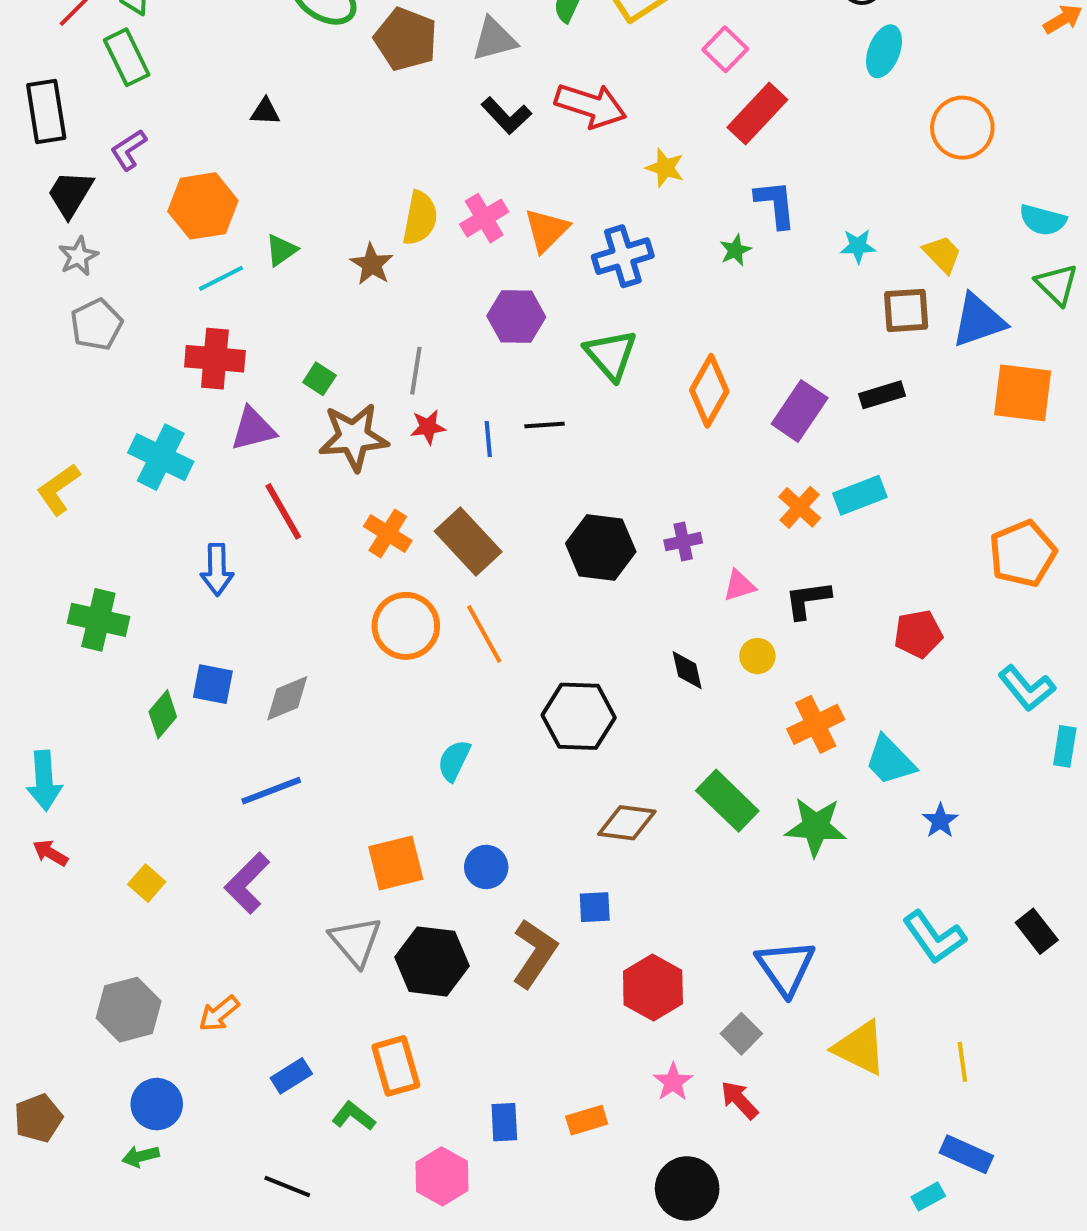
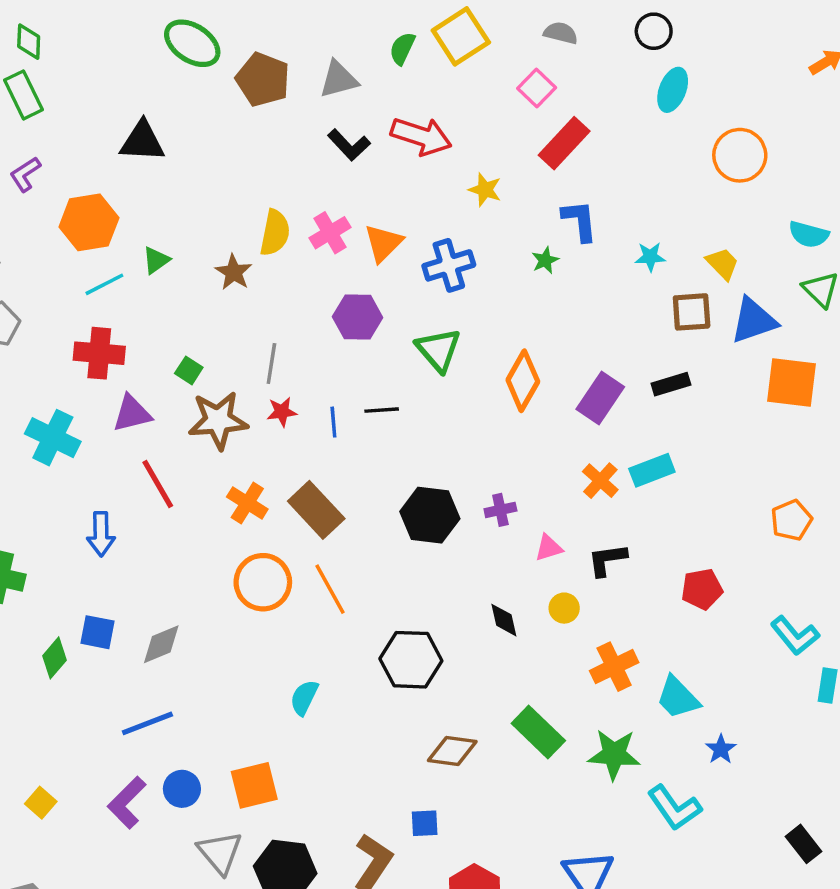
black triangle: (265, 112) -> (142, 141), size x1.8
orange pentagon: (1023, 554) -> (791, 520), size x0.7
blue circle: (486, 867) -> (182, 789), moved
cyan L-shape: (934, 937) -> (674, 808), moved

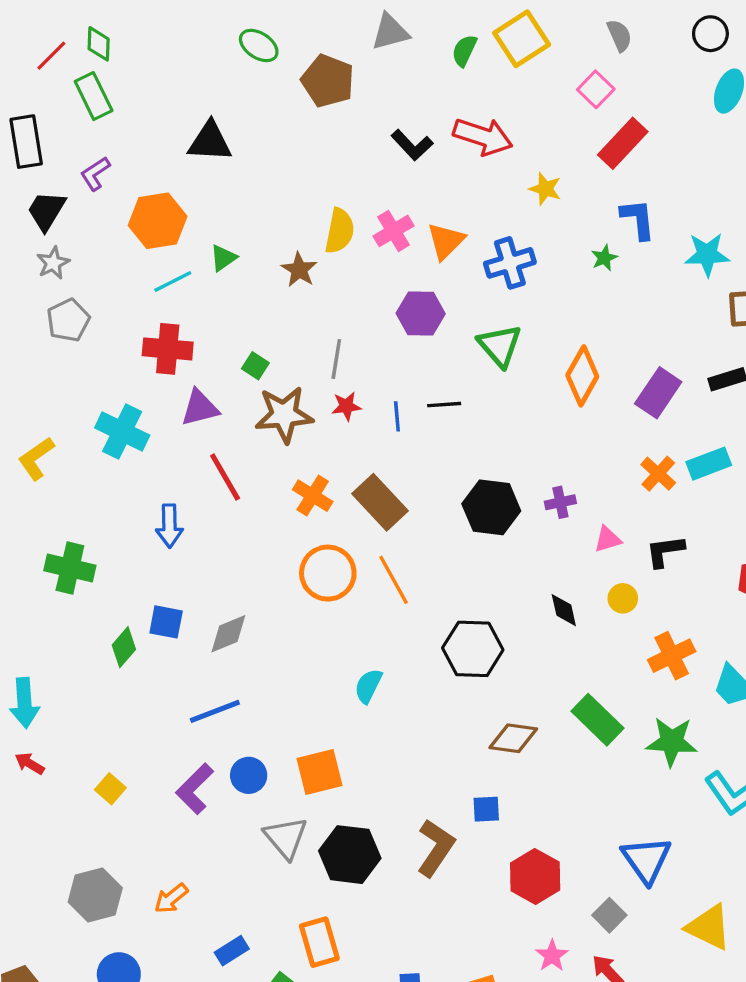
gray semicircle: (561, 33) -> (619, 35), turned 52
green ellipse: (192, 43) -> (259, 46), size x0.7
gray triangle: (339, 79) -> (390, 32), moved
cyan star: (650, 257) -> (707, 255), size x1.5

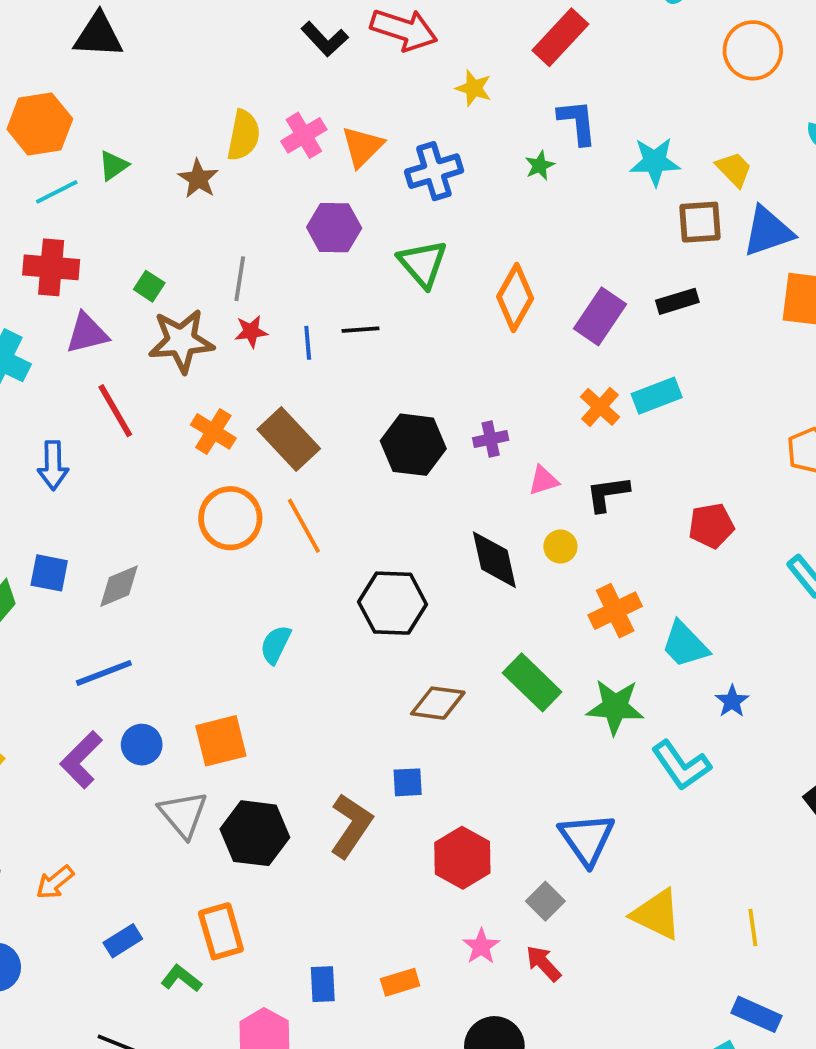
black diamond: (564, 610) -> (494, 560), size x1.6

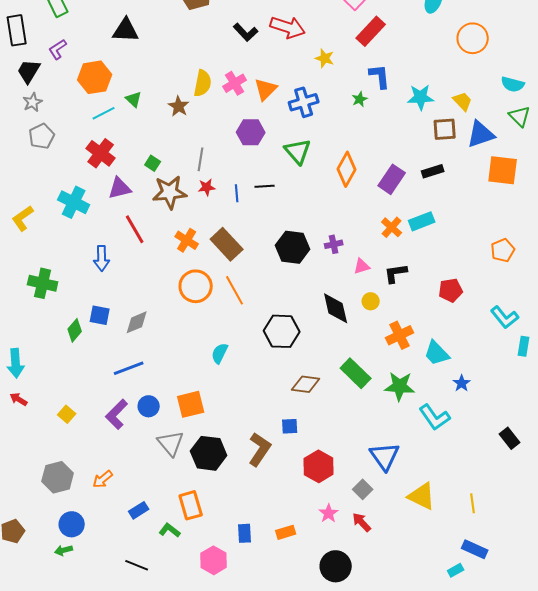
green triangle: (113, 165) -> (134, 99), turned -42
red cross: (51, 267) -> (101, 153), turned 32

